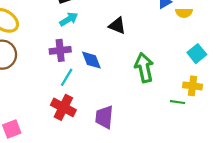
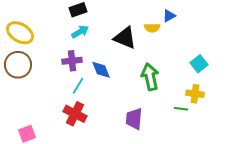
yellow semicircle: (184, 13) -> (152, 28), moved
black triangle: (117, 26) -> (125, 38), size x1.4
purple trapezoid: (104, 117) -> (134, 119), moved

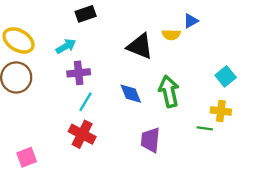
cyan arrow: (80, 32) -> (66, 46), moved
blue diamond: (101, 70) -> (131, 94), moved

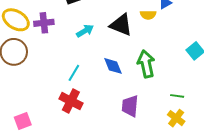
cyan arrow: (66, 46) -> (85, 31), moved
purple cross: (79, 73) -> (44, 23), moved
yellow cross: (221, 111) -> (176, 118), moved, turned 30

